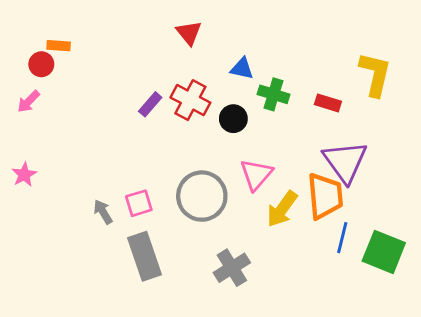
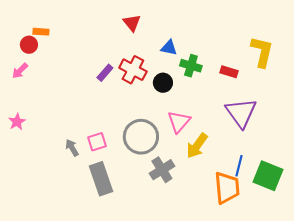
orange trapezoid: (325, 196) -> (227, 188), moved
gray cross: (232, 268) -> (162, 170), moved

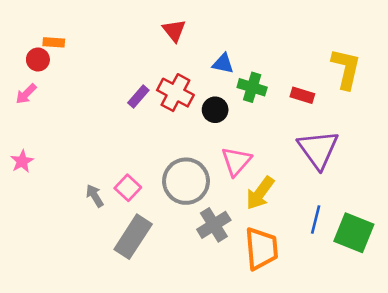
pink square: (97, 142) -> (128, 188), turned -30
gray rectangle: (101, 179) -> (133, 237), turned 52
orange trapezoid: (227, 188) -> (261, 249), moved

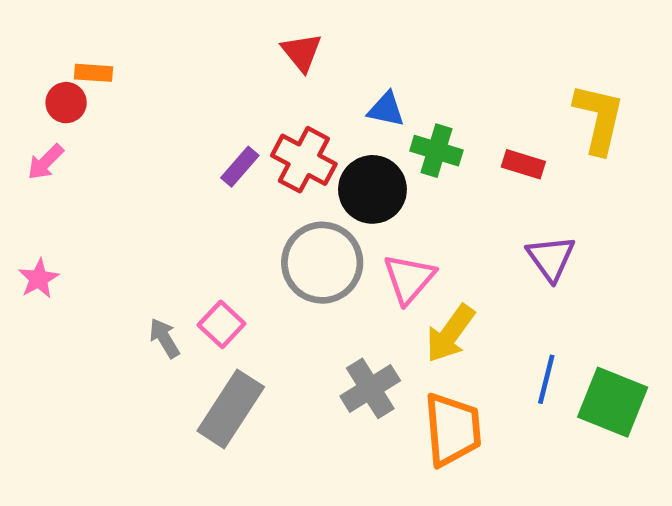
black circle: (215, 110) -> (372, 189), size x1.5
purple triangle: (318, 149) -> (551, 258), size x0.7
gray circle: (186, 181) -> (322, 263), moved

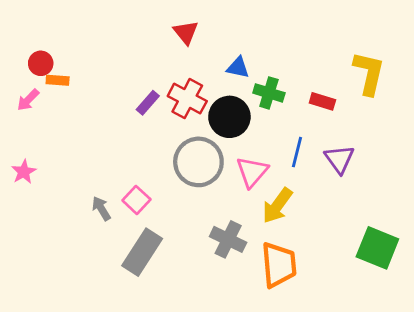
orange rectangle: (94, 73) -> (58, 80), moved
blue line: (546, 379) -> (297, 152), moved
gray cross: (370, 388) -> (228, 239), turned -32

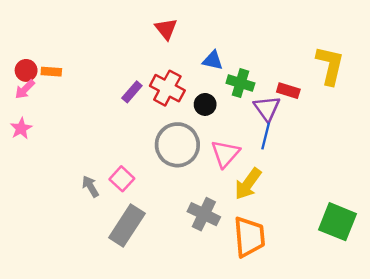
red circle: (41, 63) -> (26, 70), moved
black circle: (229, 117) -> (205, 104), size x0.6
purple triangle: (339, 159) -> (267, 108), moved
pink star: (24, 172) -> (21, 128), moved

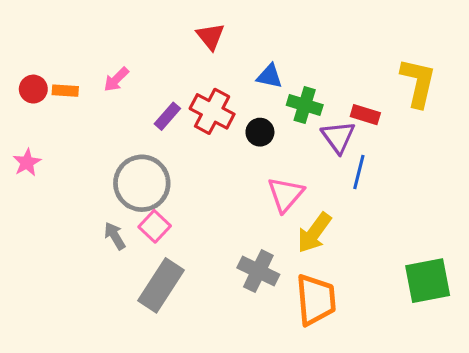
pink arrow: (25, 89) -> (116, 79), moved
blue line: (266, 136) -> (359, 172), moved
gray circle: (177, 145) -> (142, 183), moved
green square: (337, 222) -> (428, 281), turned -33

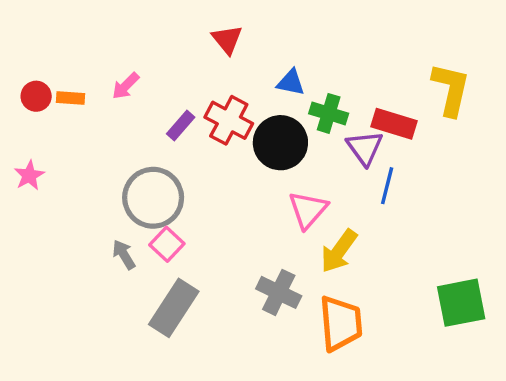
red rectangle: (365, 115) -> (394, 124), size x1.4
black circle: (260, 132) -> (280, 143), size x1.8

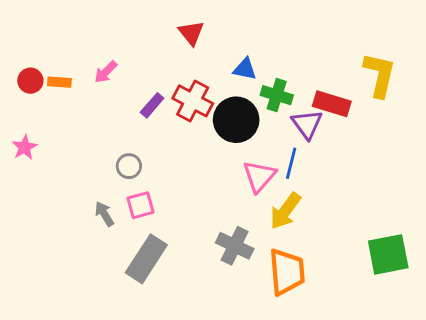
blue line: (387, 186) -> (291, 163), moved
gray circle: (153, 198) -> (129, 166), size x0.5
pink square: (167, 244) -> (141, 205), turned 32

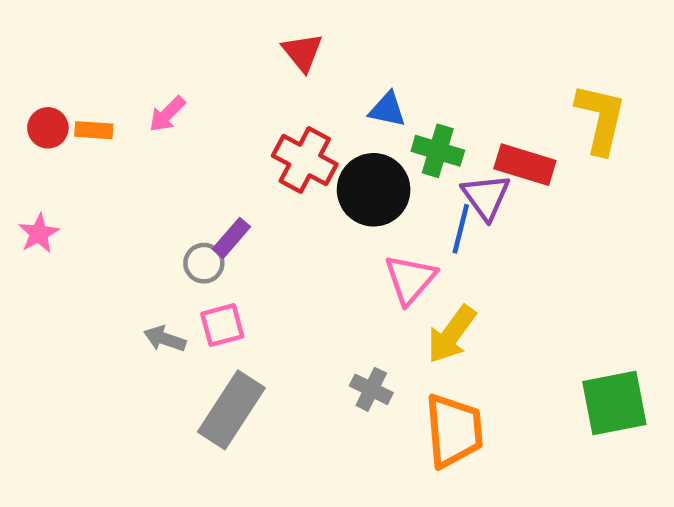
purple rectangle: (152, 105) -> (231, 238), moved
blue line: (291, 163) -> (461, 229), moved
gray arrow: (104, 214) -> (165, 339), turned -40
gray cross: (235, 246) -> (371, 389), size x0.7

